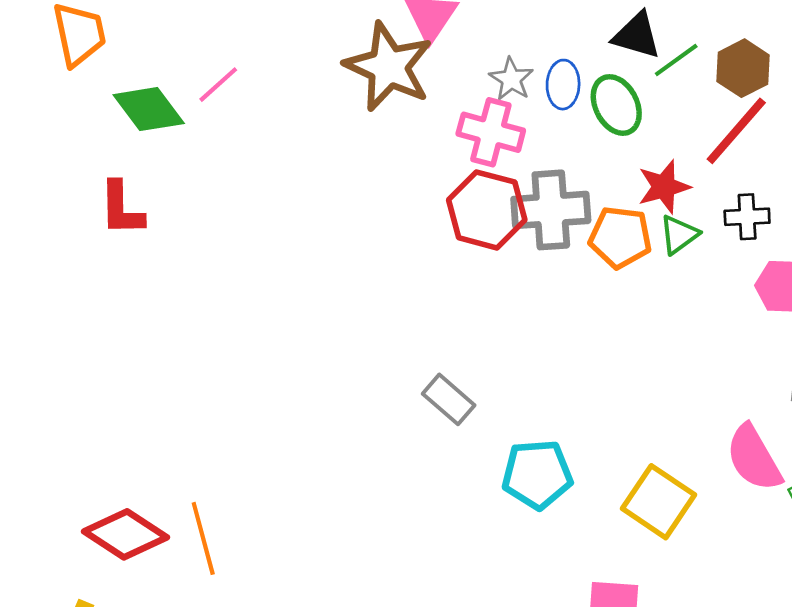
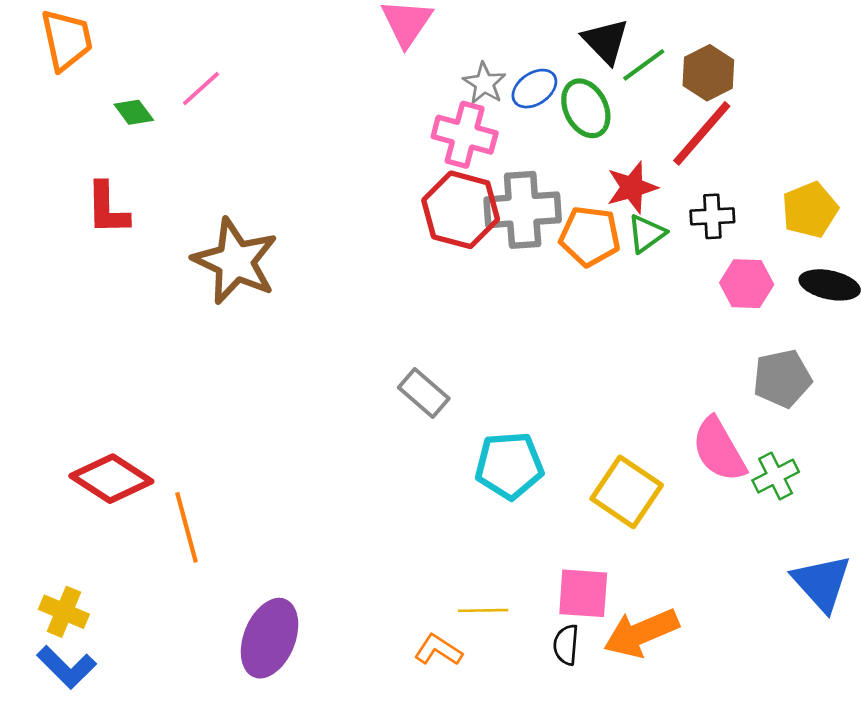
black triangle: (637, 35) -> (606, 41), turned 30
brown star: (389, 67) -> (235, 261), moved
blue ellipse: (563, 85) -> (534, 89), turned 54
green diamond: (149, 109) -> (134, 112), size x0.6
red diamond: (126, 534) -> (111, 479), moved

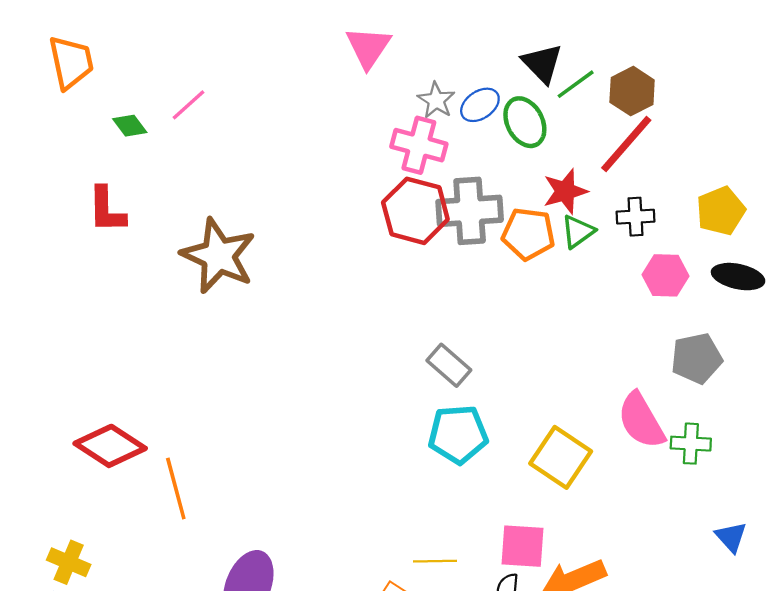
gray rectangle: (424, 393) -> (449, 365), moved
green cross: (776, 476) -> (691, 444), turned 30
blue triangle: (822, 583) -> (731, 537), size x0.6

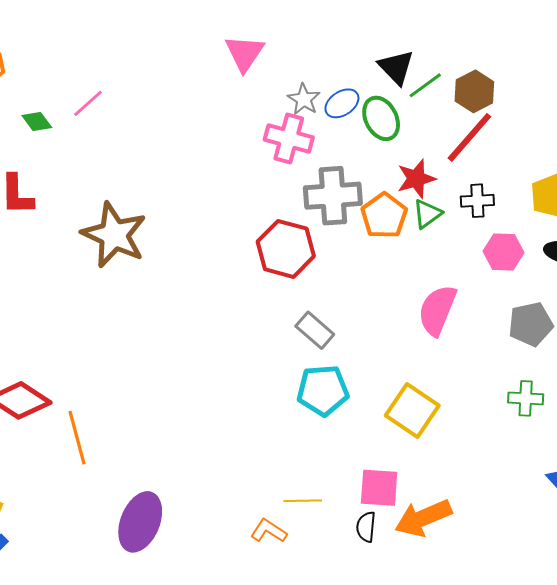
red hexagon: (415, 211) -> (286, 249), moved
orange pentagon: (528, 234) -> (384, 216), turned 30
pink semicircle: (641, 421) -> (437, 310), moved, turned 52

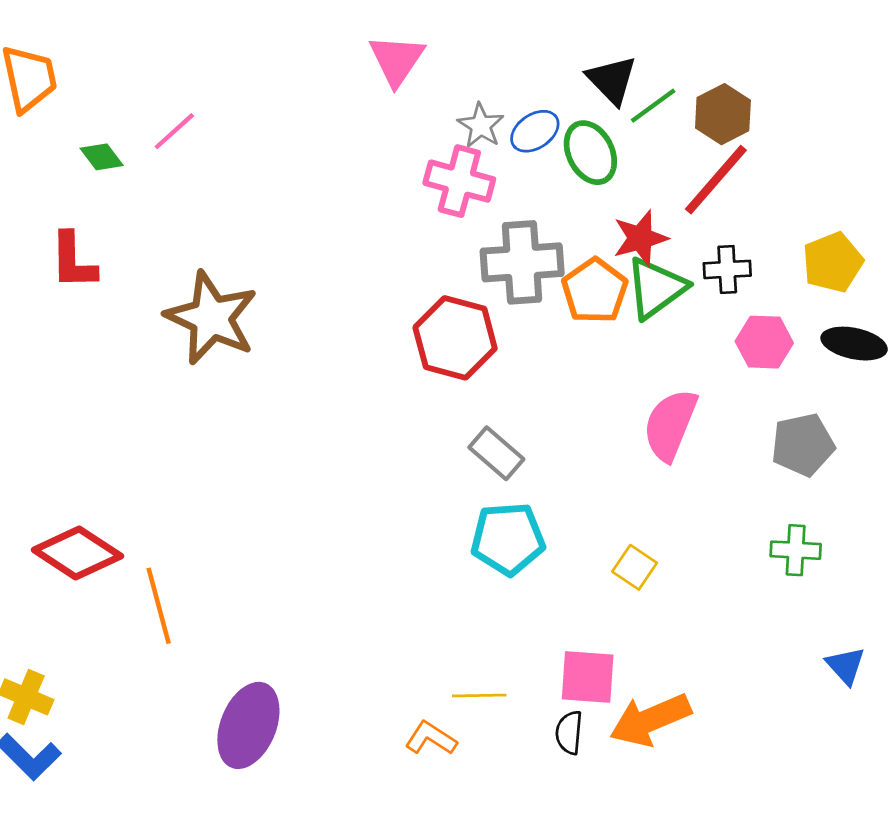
green triangle: (427, 214) -> (656, 288), size x1.5
yellow square: (412, 410) -> (635, 567), size x0.6

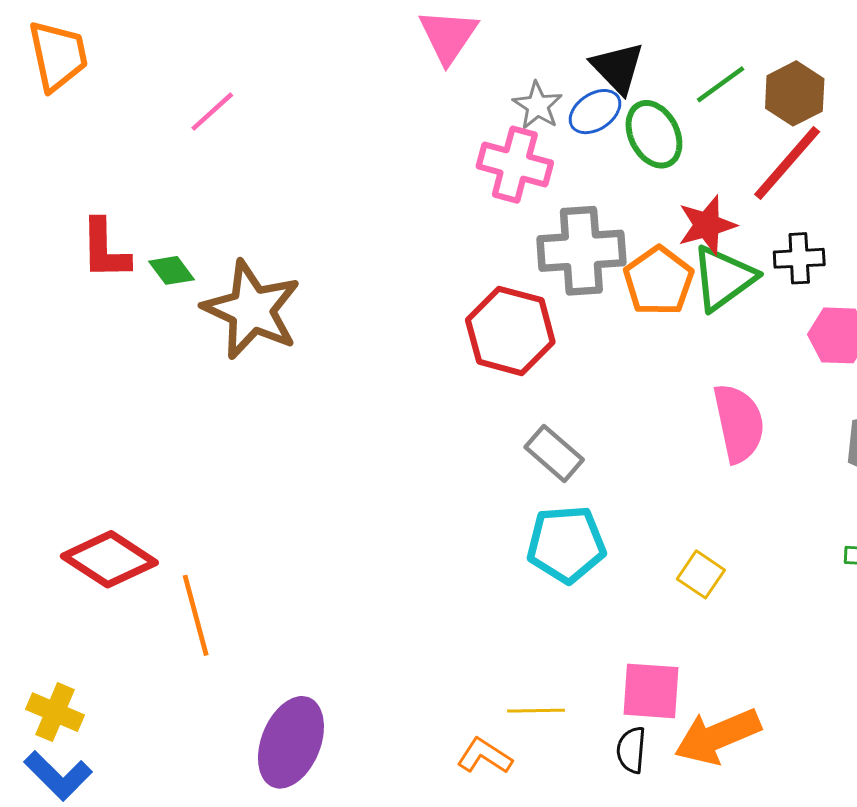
black triangle: (612, 80) -> (618, 68), moved
green diamond: (102, 157) -> (171, 270), moved
pink semicircle: (670, 425) -> (739, 423), turned 146

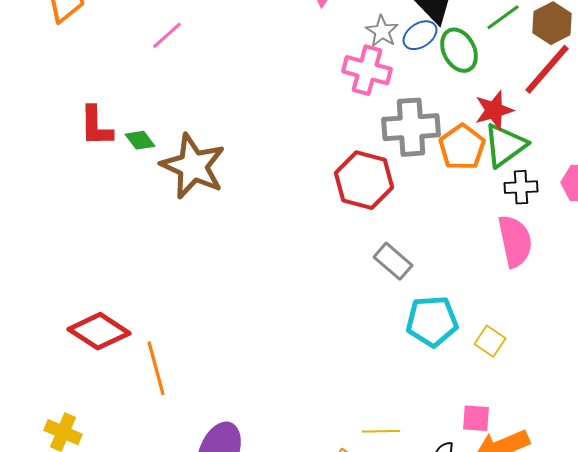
black cross: (799, 258) -> (521, 187), moved
cyan pentagon: (566, 544) -> (432, 321), moved
pink square: (651, 691) -> (476, 418), moved, size x0.7

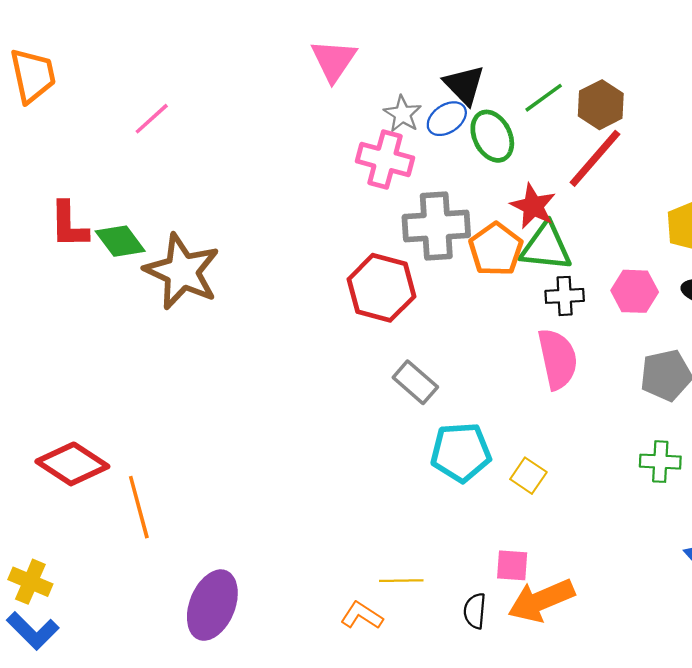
red star: (494, 110) -> (533, 206), turned -30
green diamond: (140, 140) -> (120, 241), size x1.4
green triangle: (505, 145) -> (546, 247), turned 42

